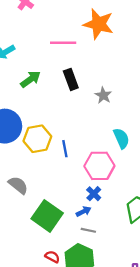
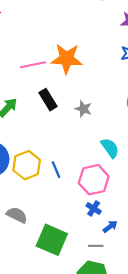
orange star: (98, 24) -> (67, 59), moved
blue arrow: (83, 211) -> (110, 227), moved

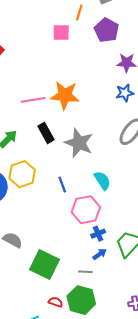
gray star: (83, 109) -> (79, 143), size x1.8
yellow hexagon: (27, 165) -> (22, 174), moved
blue line: (56, 170) -> (62, 185), moved
blue cross: (94, 208) -> (98, 234), moved, turned 32

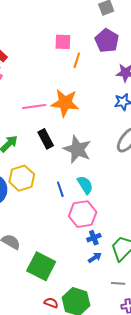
orange line: (79, 12) -> (77, 60), moved
cyan semicircle: (102, 180) -> (85, 185), moved
gray line: (85, 272) -> (118, 283), moved

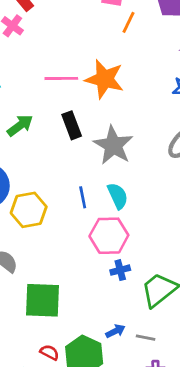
yellow hexagon: (22, 178) -> (29, 210), moved
blue arrow: (95, 258) -> (115, 331), moved
green square: (41, 266) -> (42, 300), turned -32

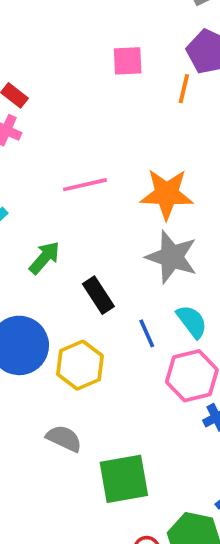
orange line: (129, 22) -> (184, 89), moved
orange star: (105, 79) -> (167, 194), moved
black rectangle: (72, 125) -> (98, 295), moved

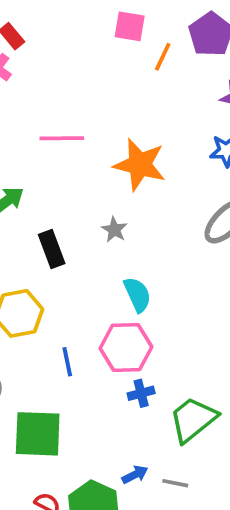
orange line: (184, 89) -> (163, 57), moved
gray star: (172, 257) -> (114, 230), moved, size x0.5
blue line: (147, 333) -> (67, 362), moved

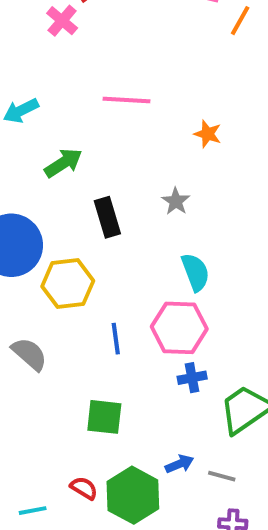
orange star: (140, 165) -> (208, 134), size x0.5
green square: (38, 434) -> (104, 417), moved, size x0.7

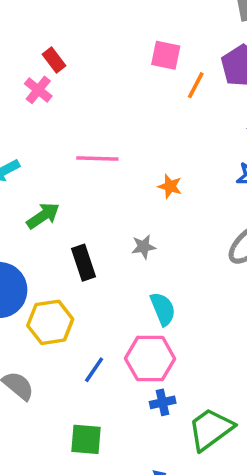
gray star: (176, 201) -> (144, 247), turned 30
blue line: (116, 339) -> (94, 370), turned 44

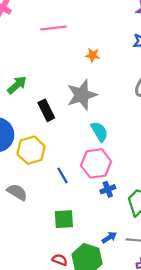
pink line: (97, 158) -> (53, 28), moved
gray star: (144, 247) -> (82, 95), size x2.0
blue line: (94, 370) -> (62, 175), turned -56

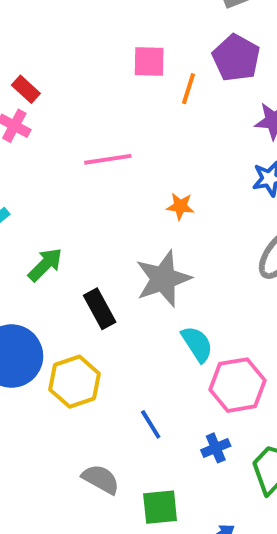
pink hexagon: (96, 163) -> (237, 385), moved
blue line: (62, 175) -> (151, 424), moved
gray semicircle: (17, 192) -> (101, 479), moved
green square: (64, 219) -> (160, 507), moved

